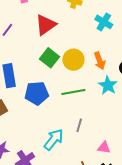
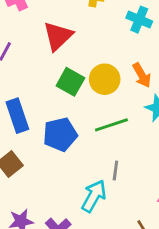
gray line: (79, 125) -> (115, 171), moved

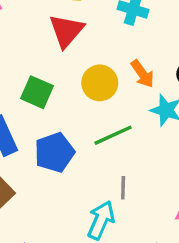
red triangle: (58, 36) -> (66, 31), moved
green square: (70, 82) -> (37, 92), moved

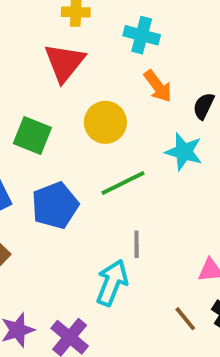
orange arrow: (142, 74) -> (158, 86), moved

